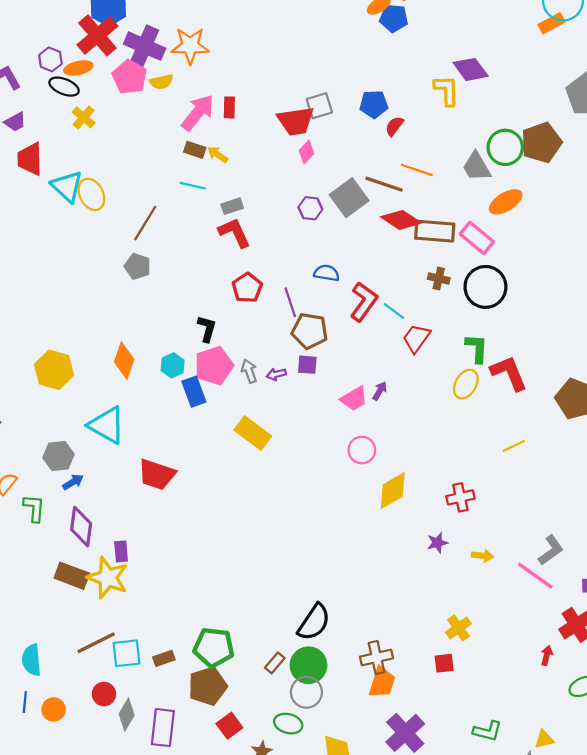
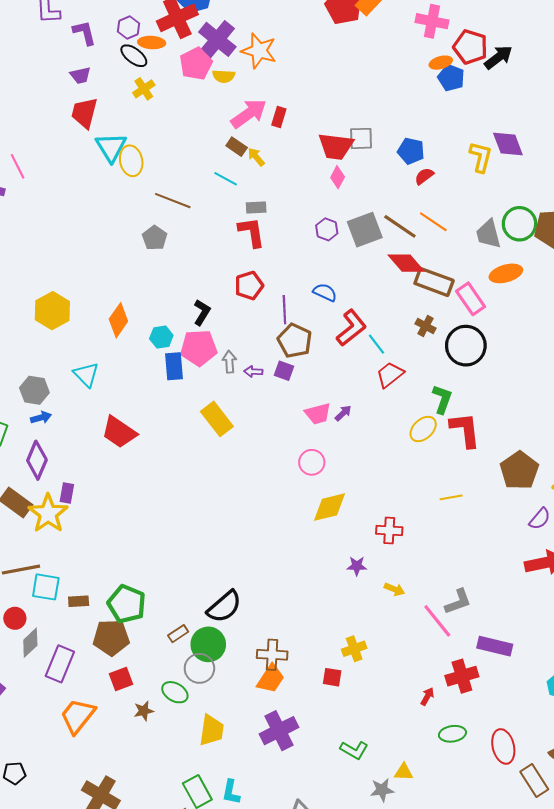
pink diamond: (306, 152) -> (338, 177), turned -30
brown line: (145, 223) -> (173, 201), turned 64
cyan triangle: (107, 425) -> (86, 375), size x0.7

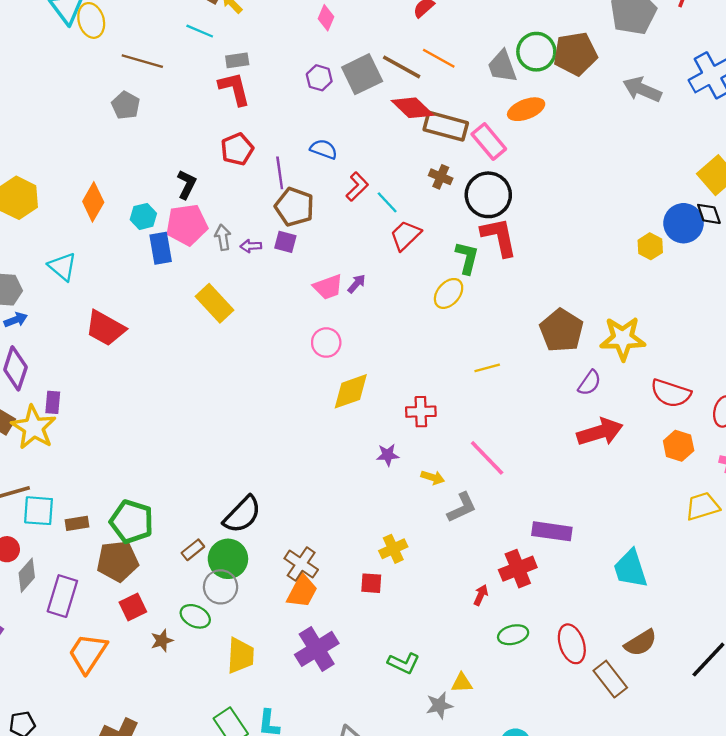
red L-shape: (351, 328) -> (357, 187), size x0.7
red L-shape: (465, 430) -> (499, 237), moved
gray L-shape: (458, 602) -> (462, 507), moved
pink line: (437, 621) -> (487, 458), moved
brown cross: (272, 655) -> (301, 564), turned 36

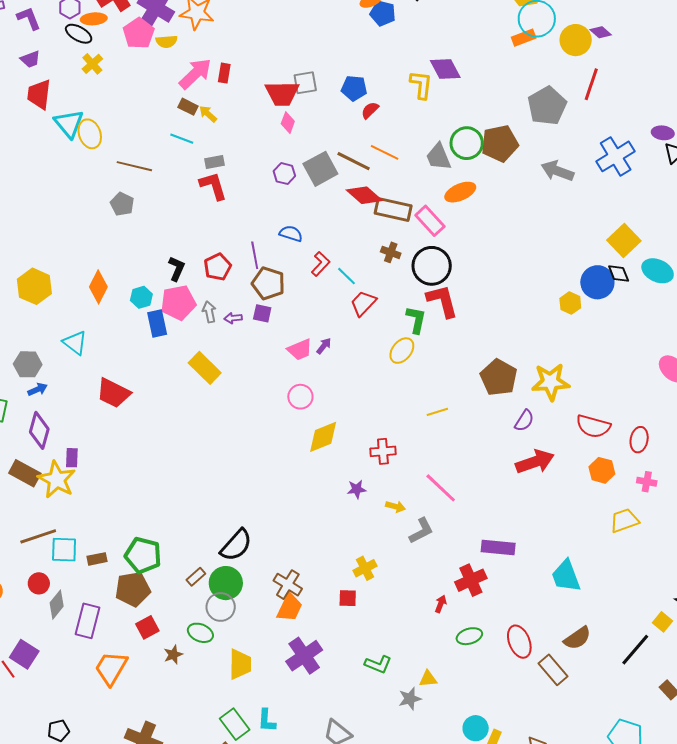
red pentagon: (237, 149) -> (218, 267), moved

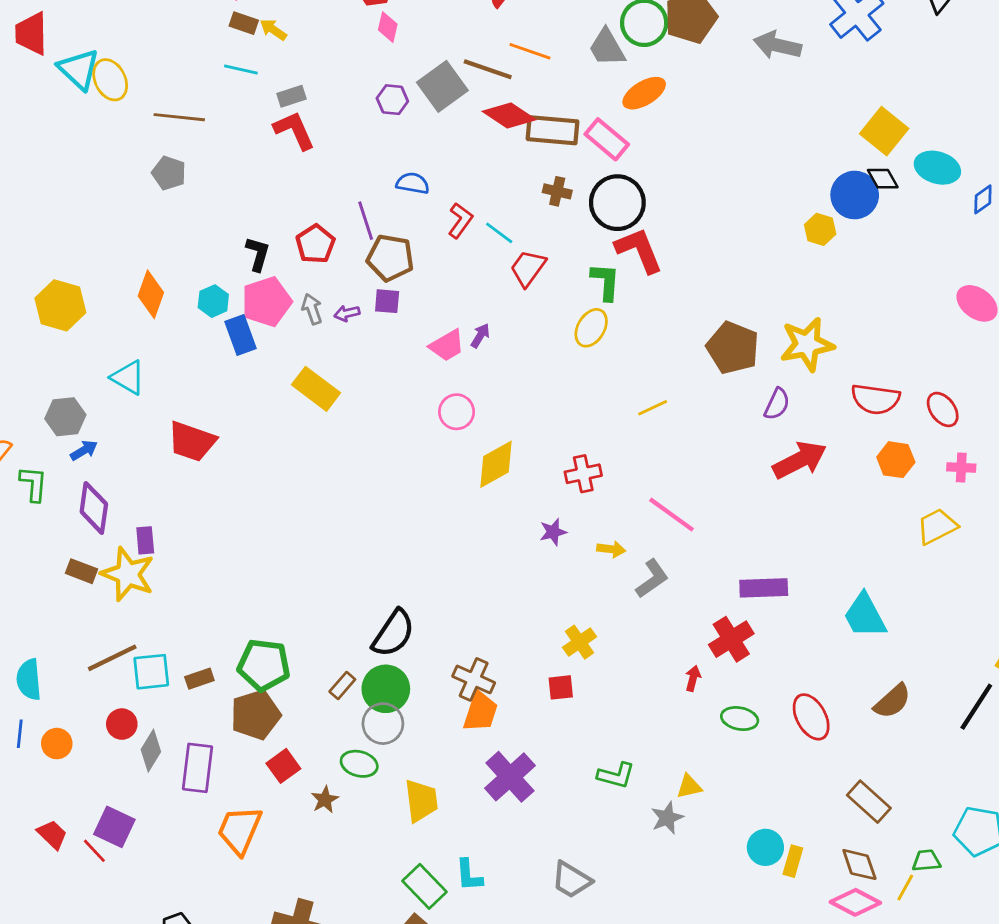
red ellipse: (639, 440) -> (943, 409), turned -40
brown rectangle: (25, 473) -> (82, 571), size x0.7
green ellipse: (469, 636) -> (740, 719), turned 35
brown rectangle: (553, 670) -> (869, 802), moved

